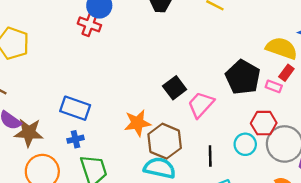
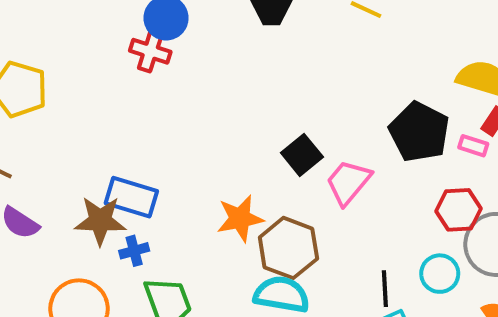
brown star: (29, 133) -> (100, 221), moved
cyan circle: (245, 144) -> (440, 274), moved
black line: (210, 156) -> (385, 289), moved

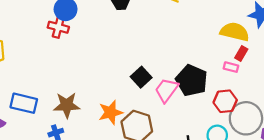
black pentagon: (419, 132) -> (192, 80), moved
blue rectangle: (131, 197) -> (24, 103), moved
brown star: (100, 221) -> (67, 105), moved

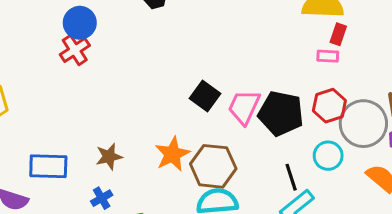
red cross: (58, 27) -> (75, 50), turned -36
black pentagon: (192, 80) -> (281, 113), moved
brown star: (67, 105) -> (109, 157), size x0.7

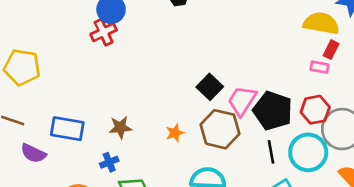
orange star: (172, 154) -> (175, 133), size x0.6
cyan circle: (328, 156) -> (308, 152), size x1.5
brown hexagon: (213, 166) -> (220, 129), moved
black line: (291, 177) -> (271, 152), moved

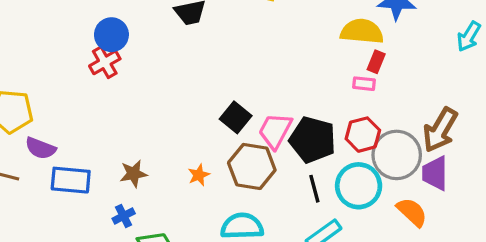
purple semicircle: (33, 153) -> (40, 148), moved

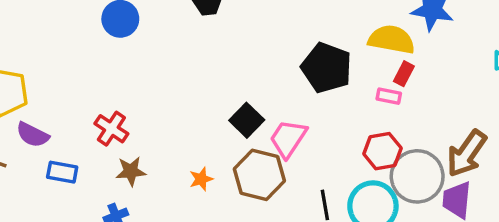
red cross: (105, 62) -> (111, 129), moved, turned -32
black pentagon: (313, 140) -> (327, 68), moved
blue rectangle: (71, 180) -> (62, 172), size x0.7

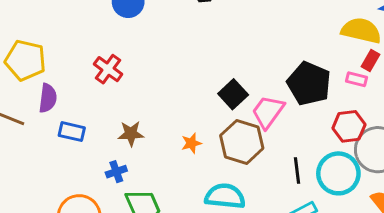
black pentagon: (327, 68) -> (309, 84), moved
red cross: (111, 129) -> (108, 69), moved
purple semicircle: (33, 135) -> (48, 98), turned -112

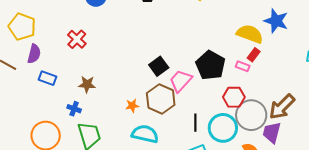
orange star: (191, 143) -> (132, 106), moved
blue cross: (116, 172) -> (74, 109), turned 32

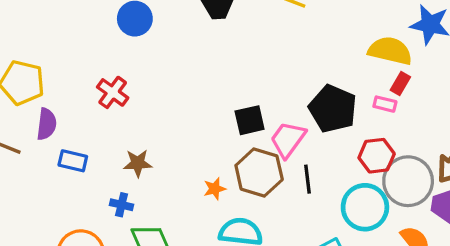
black square: (159, 66) -> (250, 120), turned 30
black line: (195, 123) -> (308, 179), moved

